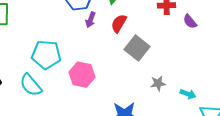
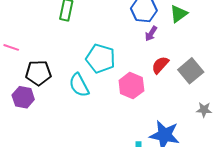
red semicircle: (119, 23) -> (160, 65), moved

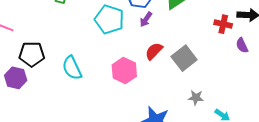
cyan pentagon: (101, 59) -> (109, 19), moved

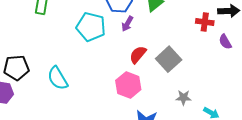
pink hexagon: (124, 71) -> (128, 85), moved

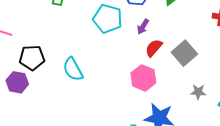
purple arrow: (127, 24) -> (143, 27), moved

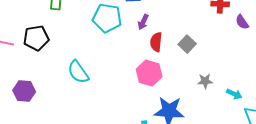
red semicircle: (154, 48) -> (156, 42), turned -30
gray square: (184, 53) -> (187, 44), size x0.7
black pentagon: (32, 58) -> (36, 38), moved

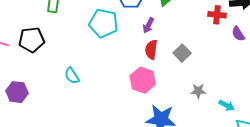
purple arrow: (143, 22) -> (148, 25), moved
cyan semicircle: (78, 72) -> (72, 76), size x0.7

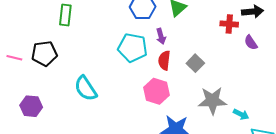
cyan pentagon: (103, 23) -> (133, 48), moved
purple arrow: (148, 25) -> (161, 36), turned -42
cyan semicircle: (72, 76) -> (86, 88), size x1.5
gray star: (198, 91) -> (212, 101), size x1.8

